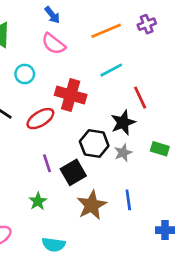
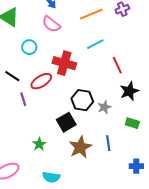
black star: (123, 123) -> (129, 91), moved
green rectangle: (160, 149) -> (132, 123), moved
purple line: (47, 163) -> (23, 99), moved

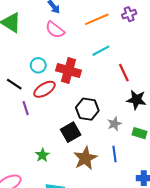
cyan circle: (29, 47) -> (38, 65), moved
black star: (129, 91) -> (136, 100), turned 30
gray star: (104, 107) -> (114, 124), moved

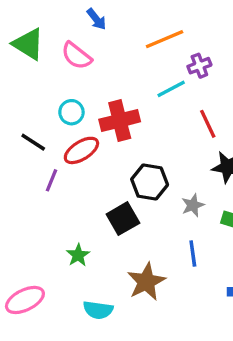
purple cross: (129, 14) -> (199, 66), moved
pink semicircle: (55, 30) -> (76, 56), moved
red cross: (69, 71) -> (120, 121), turned -30
purple line: (26, 108) -> (52, 180), turned 40
brown star: (85, 158) -> (146, 282), moved

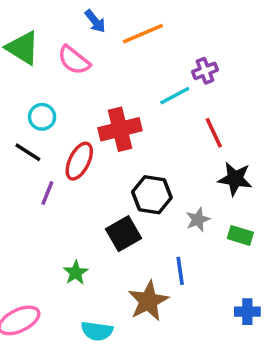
orange line: (165, 39) -> (143, 34), moved
cyan circle: (71, 112) -> (42, 117), moved
red ellipse: (81, 150) -> (79, 161), turned -32
blue line: (193, 253) -> (180, 271), moved

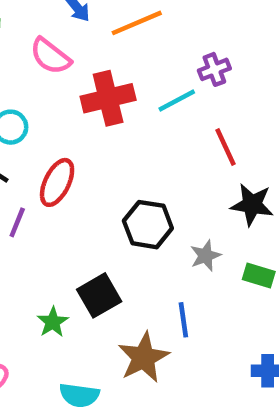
red cross: (120, 129) -> (108, 98), moved
black square: (124, 234) -> (99, 295), moved

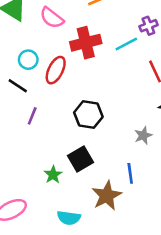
red ellipse: (57, 182) -> (56, 70), moved
black hexagon: (148, 225) -> (88, 115), moved

